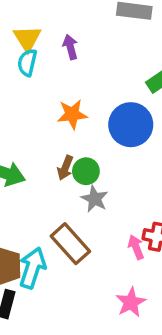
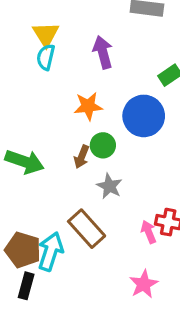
purple arrow: (70, 47) -> (103, 52), moved, size x1.4
green circle: (86, 171) -> (103, 145), moved

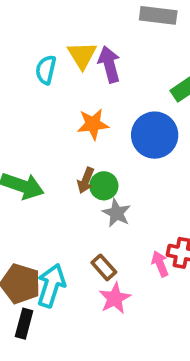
yellow triangle: (46, 34) -> (82, 55), moved
green circle: (103, 145) -> (104, 186), moved
brown rectangle: (87, 229) -> (104, 267), moved, size x0.6
pink star: (144, 284) -> (115, 298), moved

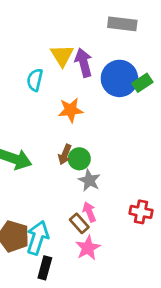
cyan semicircle: (46, 70) -> (35, 80), moved
blue circle: (155, 135) -> (119, 78), moved
pink arrow: (160, 264) -> (89, 212), moved
black rectangle: (24, 324) -> (45, 268), moved

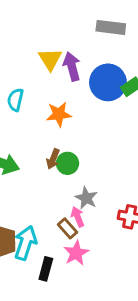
cyan semicircle: (35, 80) -> (15, 100), moved
gray star: (89, 180) -> (86, 198), moved
black rectangle: (45, 268) -> (46, 269), moved

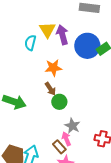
cyan semicircle: (15, 100) -> (30, 43), moved
brown arrow: (53, 159) -> (50, 89), moved, turned -56

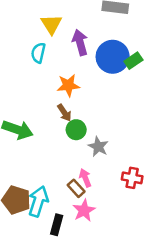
yellow triangle: (47, 30) -> (51, 24), moved
gray star: (72, 126) -> (98, 147), moved

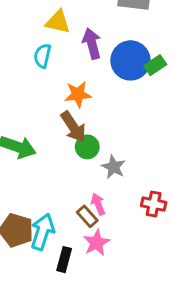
yellow triangle: (51, 24) -> (58, 22), turned -45
brown arrow: (64, 113) -> (73, 127), size x1.5

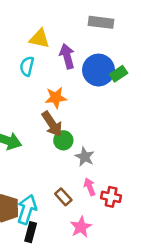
pink arrow: (98, 204) -> (90, 187), moved
red cross: (154, 204) -> (111, 197), moved
pink star: (96, 243) -> (81, 227), moved
black rectangle: (64, 260) -> (31, 232), moved

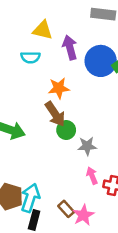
cyan semicircle: (27, 66) -> (30, 57), turned -102
gray star: (85, 157) -> (87, 146), turned -30
brown rectangle: (63, 197) -> (66, 209), moved

